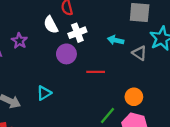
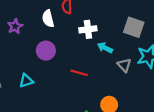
white cross: (77, 33) -> (88, 29), moved
purple circle: (66, 54) -> (46, 51), moved

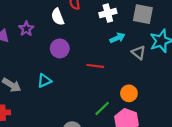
white cross: (88, 29) -> (108, 13), moved
cyan arrow: (105, 48) -> (117, 38), turned 136

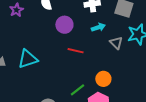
purple circle: (60, 48) -> (64, 25), moved
cyan triangle: (44, 81) -> (28, 59), size x1.5

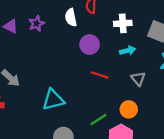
gray triangle: (116, 43) -> (138, 79), moved
cyan triangle: (28, 59) -> (53, 100), moved

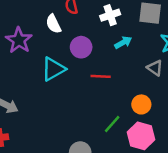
purple star: (37, 24) -> (19, 40), size x1.5
gray triangle: (138, 79) -> (155, 68), moved
cyan triangle: (53, 100) -> (53, 69), moved

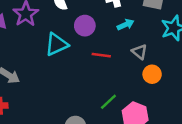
gray triangle: (155, 68) -> (139, 52), moved
orange circle: (141, 104) -> (152, 74), moved

